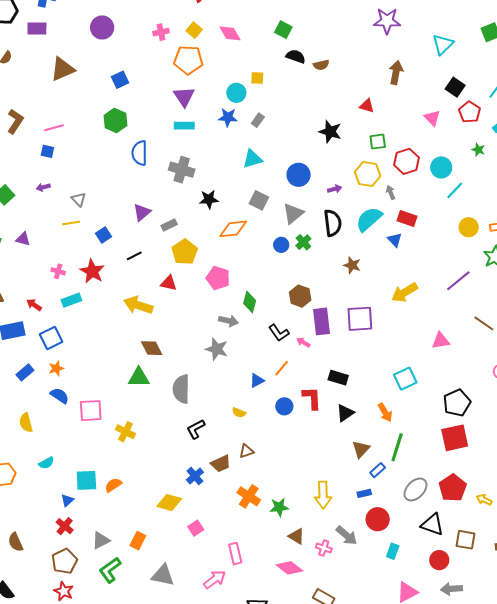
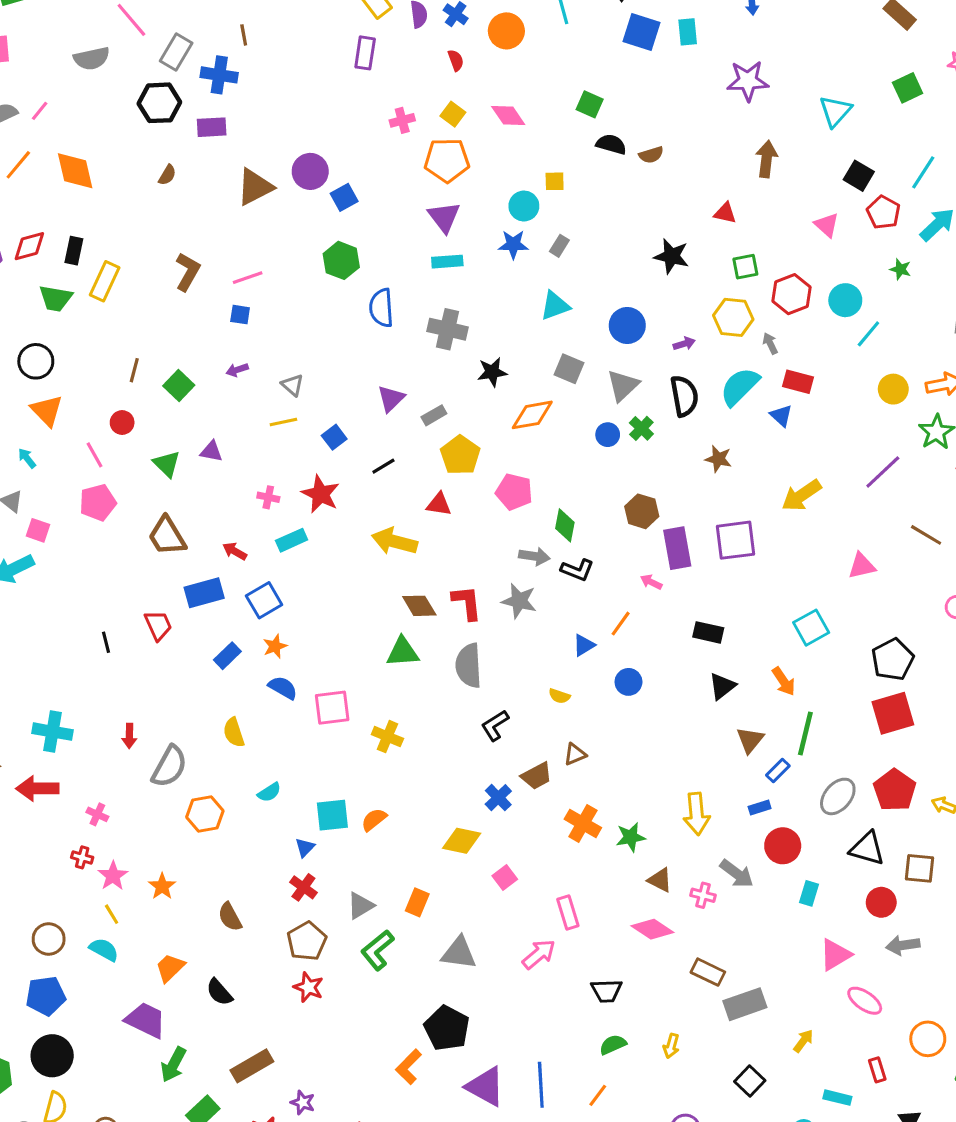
purple circle: (102, 28) -> (310, 171), moved
black L-shape: (279, 333) -> (577, 570), moved, turned -30
red L-shape: (312, 398) -> (467, 603), moved

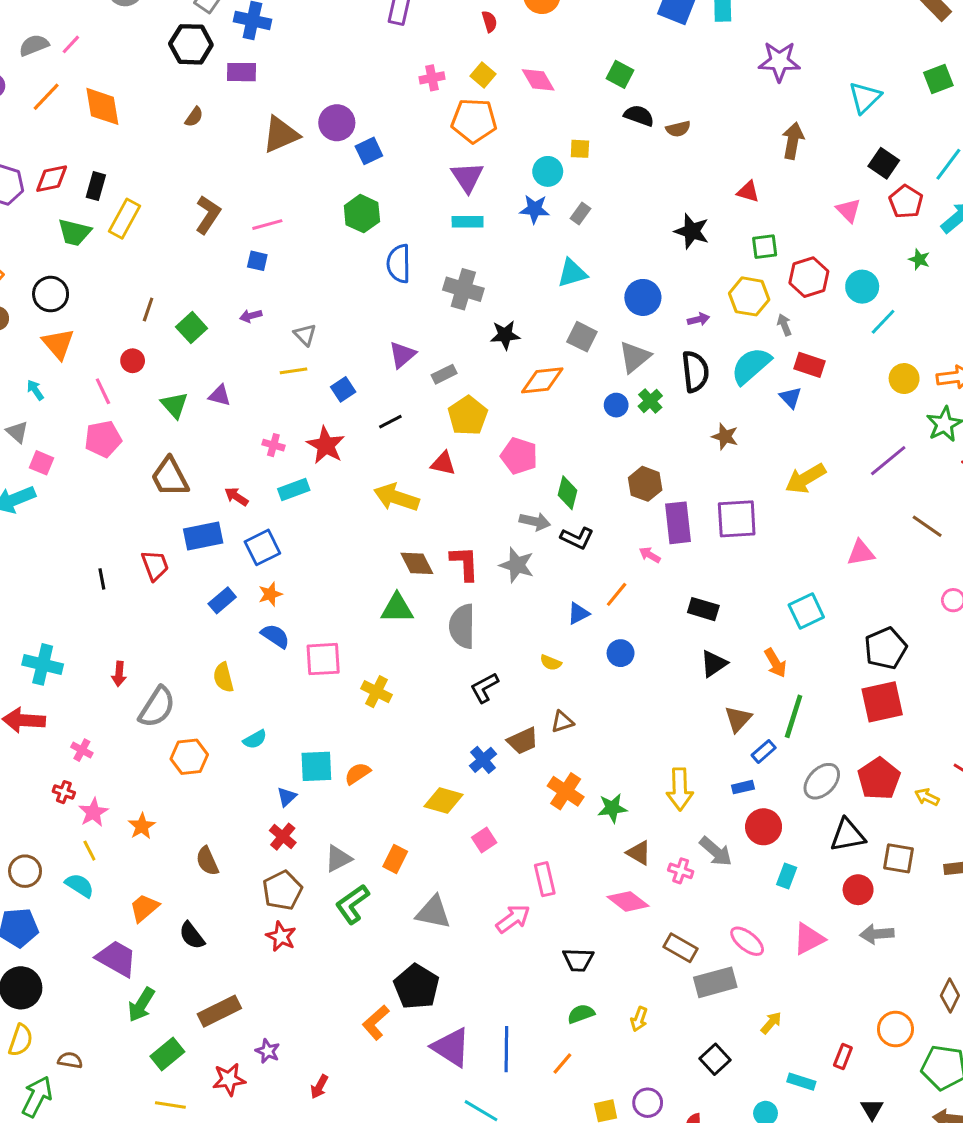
black triangle: (867, 849) -> (848, 835), turned -30
pink ellipse: (865, 1001) -> (747, 941), moved
red rectangle: (877, 1070) -> (843, 1057), turned 35

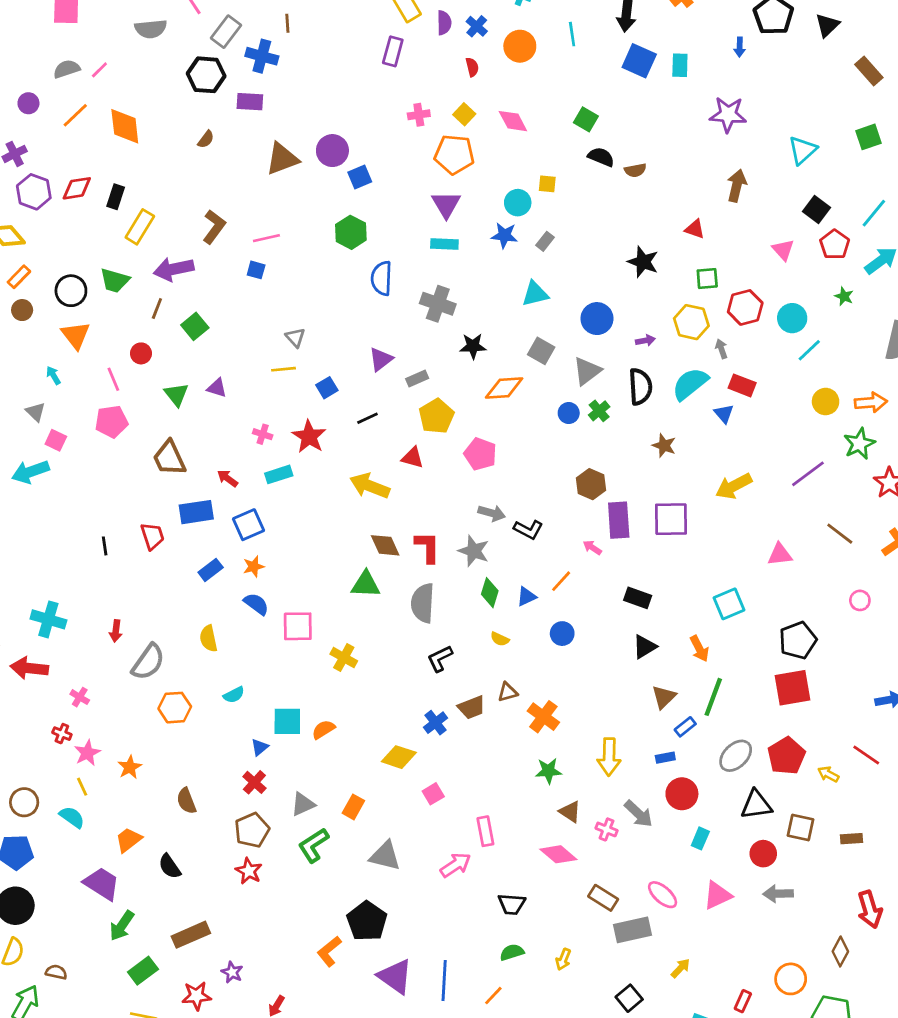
green trapezoid: (74, 232) -> (115, 280), moved
purple arrow: (251, 316) -> (174, 269), moved, size x2.0
green diamond: (568, 493) -> (490, 593), moved
orange cross: (566, 791) -> (543, 717), moved

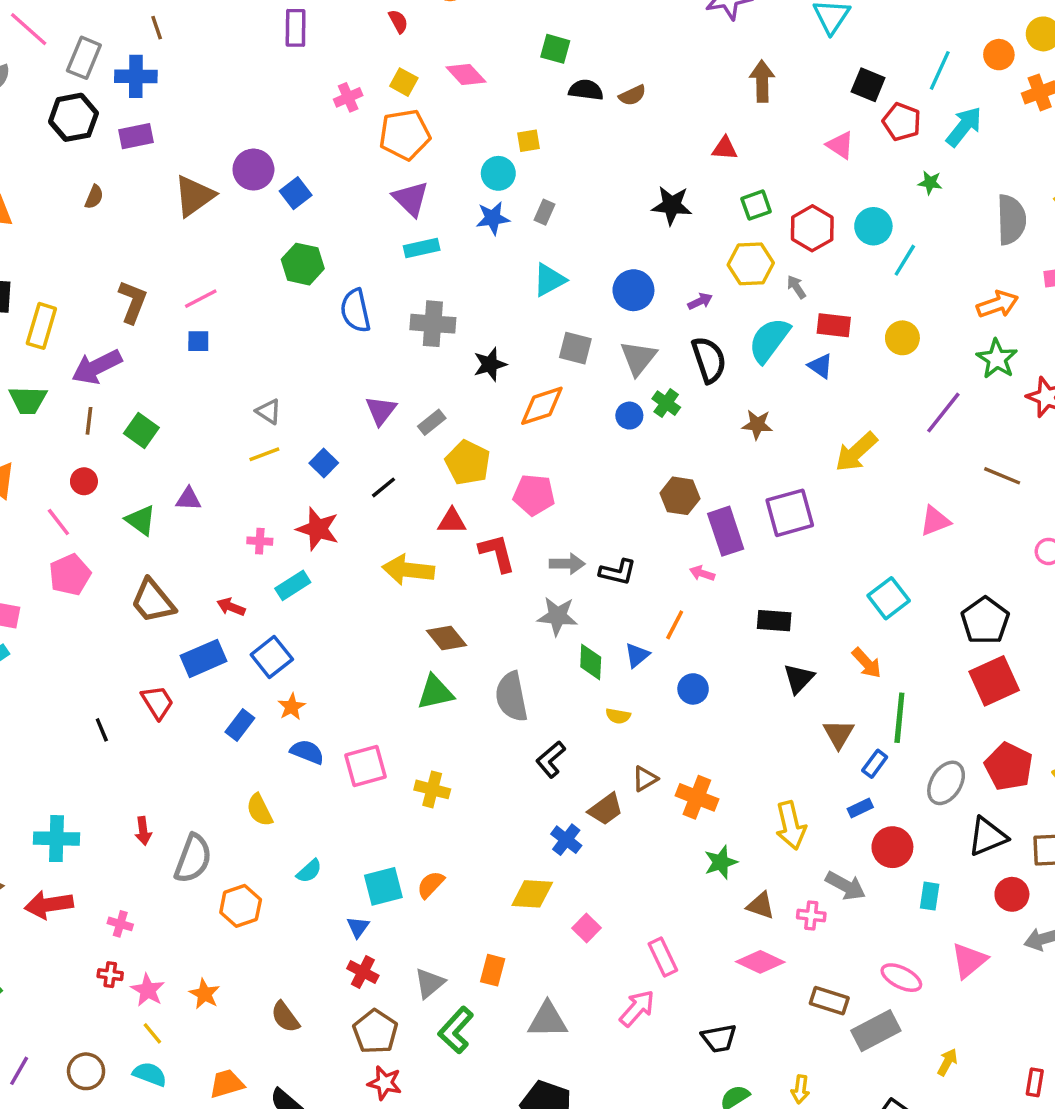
yellow circle: (826, 402) -> (902, 338), moved
red L-shape: (427, 547) -> (497, 553), moved
orange trapezoid: (129, 840) -> (227, 1084), turned 36

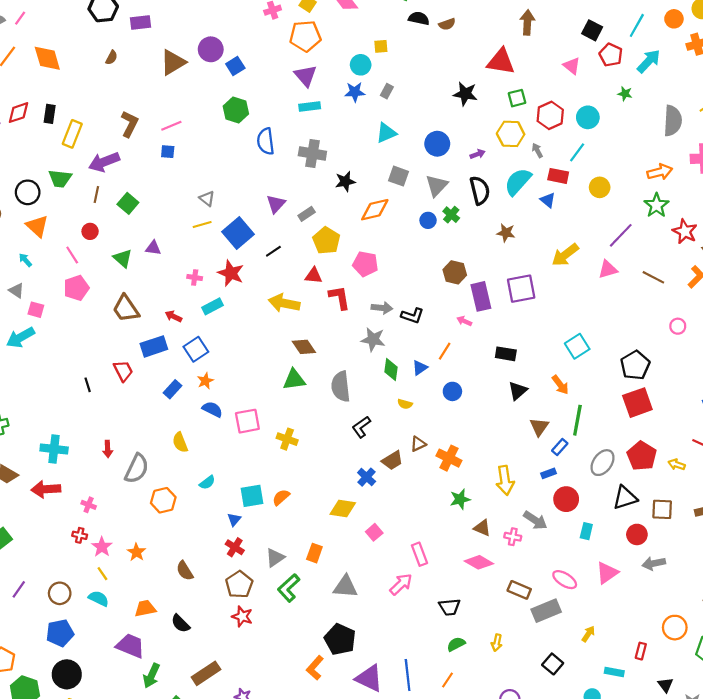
red triangle: (725, 148) -> (501, 62), size x1.8
cyan line: (905, 260) -> (577, 152), moved
blue square: (324, 463) -> (238, 233), size x1.8
pink triangle: (935, 521) -> (608, 269), moved

